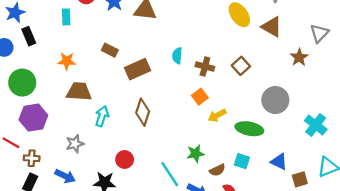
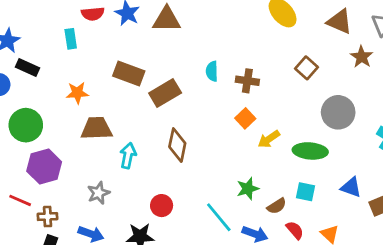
brown triangle: (272, 27) -> (339, 22), moved
black rectangle: (29, 36) -> (27, 67), turned -36
brown rectangle: (110, 50) -> (129, 74), size x1.5
brown square: (241, 66) -> (307, 68), moved

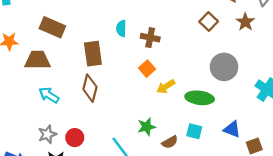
brown square: (307, 68) -> (209, 21), moved
brown rectangle: (165, 93) -> (93, 54), moved, turned -70
brown trapezoid: (97, 128) -> (38, 60), moved
cyan arrow: (128, 156) -> (49, 95), turned -72
gray star: (98, 193) -> (47, 134), moved

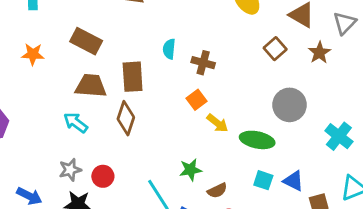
brown trapezoid: (38, 60) -> (91, 86), moved
yellow arrow: (166, 87) -> (217, 123), turned -114
cyan square: (194, 131) -> (263, 180), moved

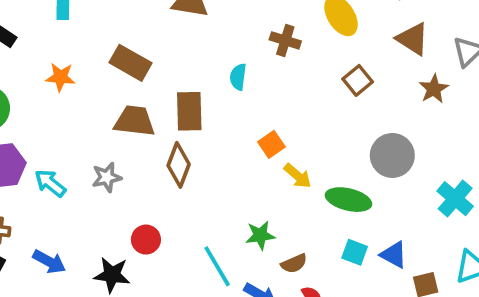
brown square: (275, 49) -> (358, 80), moved
brown cross: (203, 63) -> (285, 40), moved
cyan arrow: (76, 123) -> (50, 183), moved
gray star: (70, 170) -> (107, 177), moved

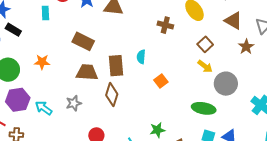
orange star: (60, 77) -> (42, 62), moved
cyan semicircle: (238, 77) -> (141, 57), moved
yellow arrow: (298, 176) -> (205, 66), moved

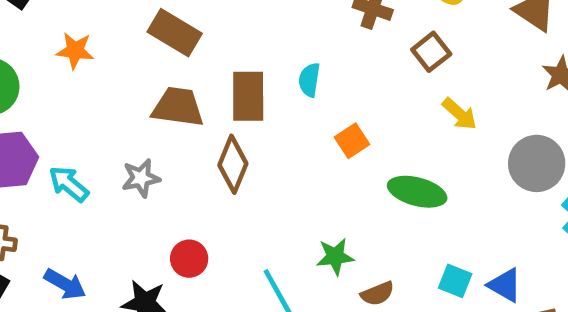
brown square: (205, 44) -> (431, 52), moved
orange star: (42, 62) -> (75, 51), moved
gray circle: (226, 84) -> (537, 163), moved
green ellipse: (204, 108) -> (417, 192), moved

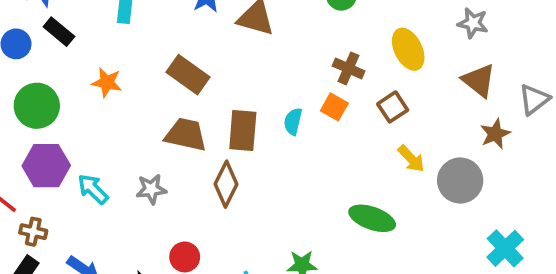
orange square: (352, 141) -> (334, 107), moved, turned -32
gray circle: (537, 163) -> (460, 180), moved

